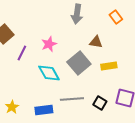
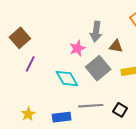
gray arrow: (77, 14) -> (96, 32), moved
pink star: (49, 44) -> (77, 48), moved
purple line: (22, 53) -> (30, 64), moved

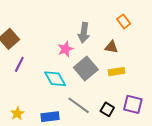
brown triangle: (116, 46) -> (111, 47), moved
gray line: (91, 106) -> (79, 105), turned 40

